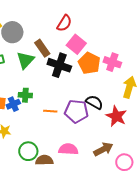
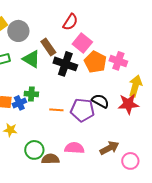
green triangle: (25, 60) -> (31, 59), turned -42
red star: (116, 116) -> (128, 104), moved, turned -30

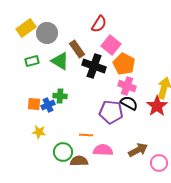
pink cross: (118, 61) -> (127, 86), moved
red star: (128, 104) -> (157, 106), turned -30
orange line: (56, 110) -> (86, 135), moved

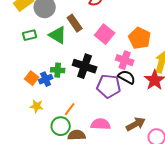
pink square: (111, 45) -> (105, 34), moved
orange pentagon: (124, 64) -> (140, 38), moved
black cross: (94, 66) -> (85, 66), moved
orange square: (34, 104) -> (32, 78), turned 32
orange line: (86, 135) -> (70, 109), moved, turned -56

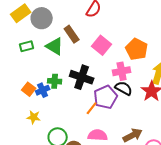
pink cross: (125, 60) -> (122, 71), turned -30
purple pentagon: (109, 86) -> (106, 97), turned -30
orange line: (70, 109) -> (92, 108), moved

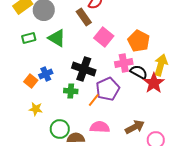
brown rectangle: (72, 34) -> (84, 17), moved
green cross: (55, 81) -> (71, 91), moved
black semicircle: (124, 88) -> (139, 72), moved
blue cross: (43, 90) -> (46, 74), moved

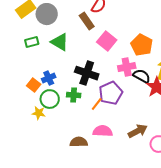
green circle: (60, 129) -> (50, 99), moved

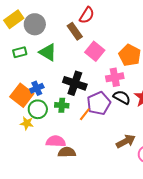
black semicircle: (142, 76) -> (122, 97), moved
orange square: (34, 85) -> (22, 95), size x1.6
pink semicircle: (103, 131) -> (56, 141), moved

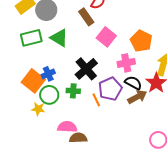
green rectangle: (20, 52) -> (31, 38), size x1.5
black cross: (75, 83) -> (86, 69), turned 30
orange line: (85, 114) -> (96, 100), turned -64
brown arrow: (126, 141) -> (137, 97), moved

